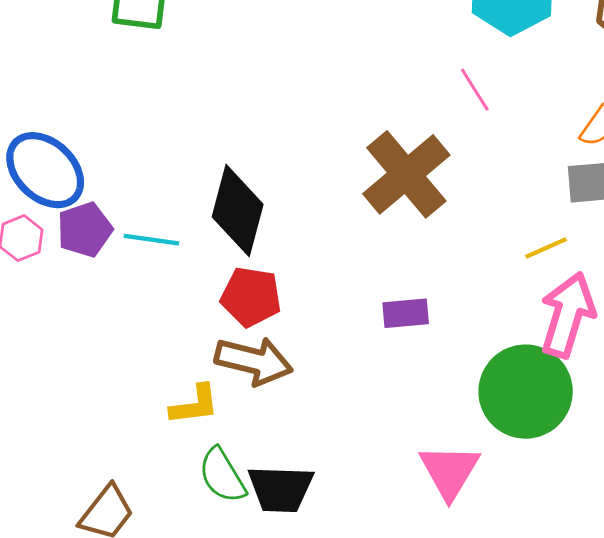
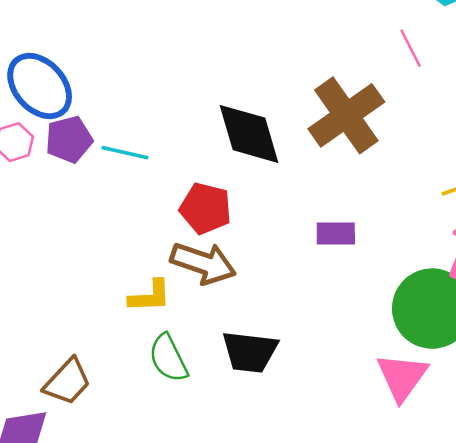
black diamond: (238, 211) -> (249, 134), moved, turned -36
pink triangle: (449, 471) -> (402, 377), moved
black trapezoid: (281, 489) -> (250, 352), moved

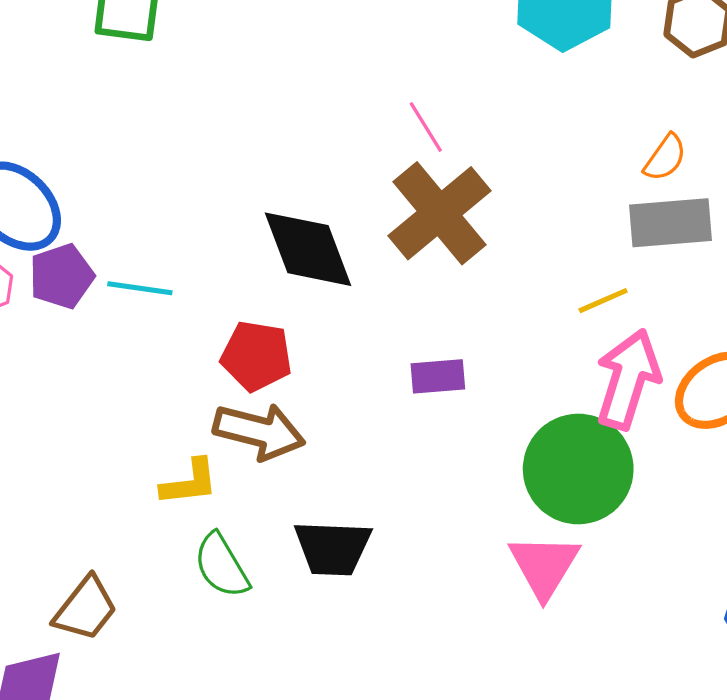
pink line: (411, 48) -> (426, 127), moved

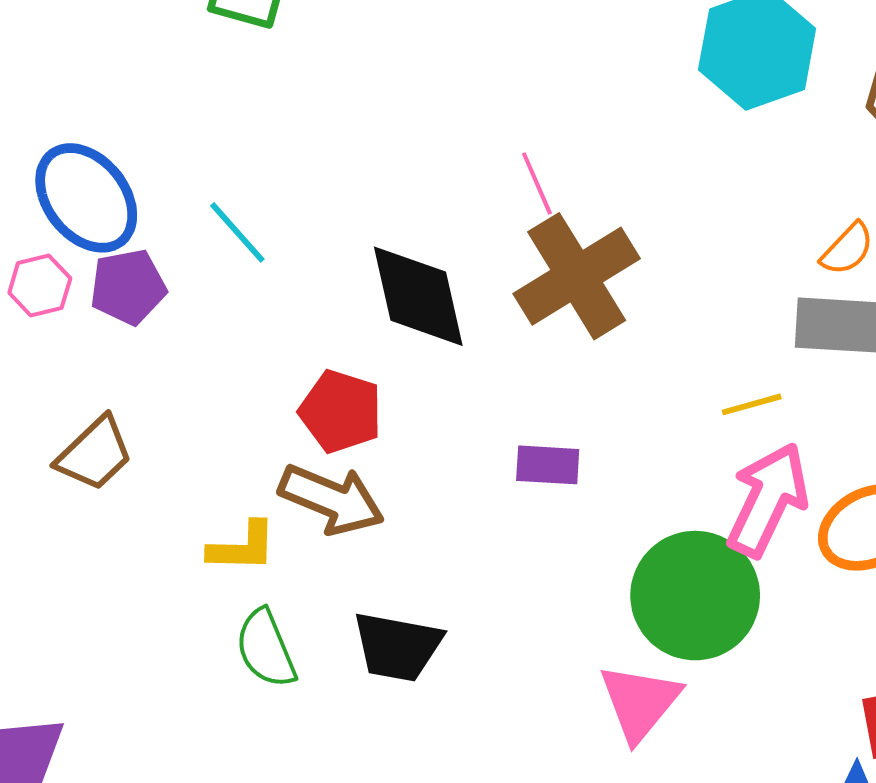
pink line: (426, 127) -> (537, 183), moved
cyan line: (140, 288) -> (237, 232), moved, turned 32
brown trapezoid: (86, 609) -> (95, 454), moved

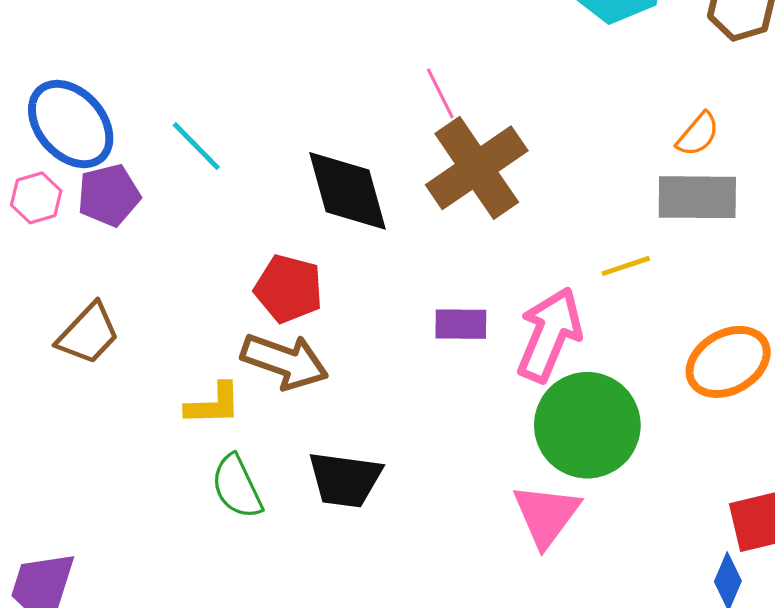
pink arrow: (768, 500) -> (549, 335), moved

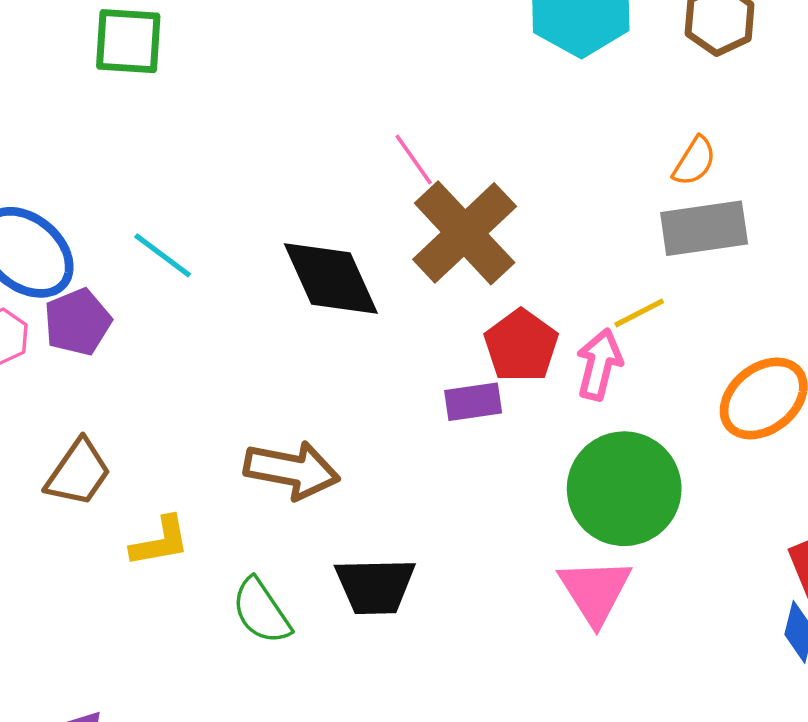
red pentagon: (289, 289) -> (521, 346), moved, turned 30
pink arrow: (549, 335) -> (599, 364), moved, size x0.7
yellow L-shape: (213, 404) -> (160, 542), moved

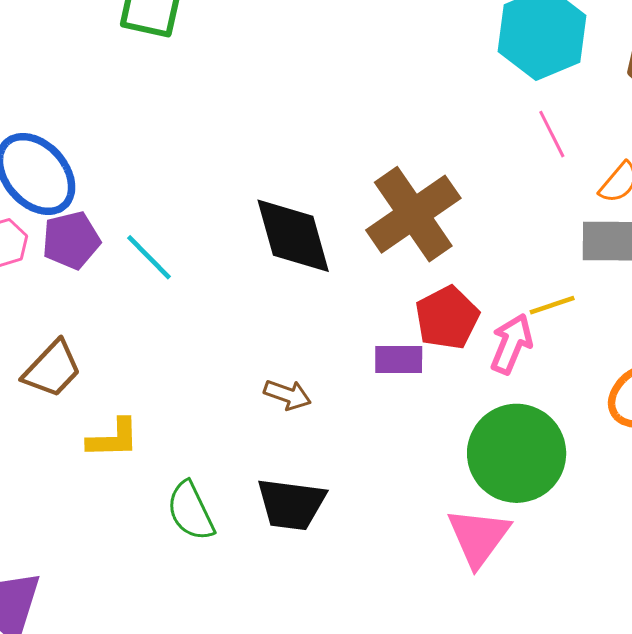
pink line: (414, 160) -> (552, 134), moved
cyan line: (163, 255) -> (149, 257), moved
brown arrow: (292, 470) -> (287, 395), moved, size x0.6

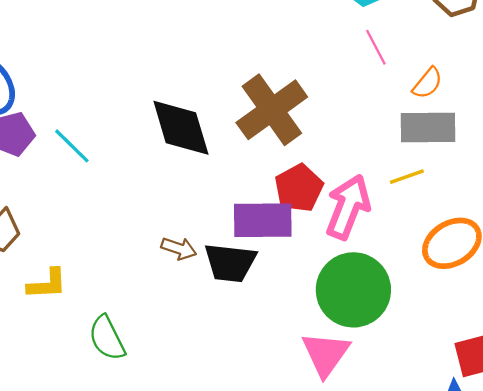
yellow line: (552, 305) -> (407, 177), moved
pink arrow: (511, 344) -> (348, 207), size x1.4
purple rectangle: (399, 359) -> (263, 220), size x1.6
black trapezoid: (291, 504) -> (230, 263), moved

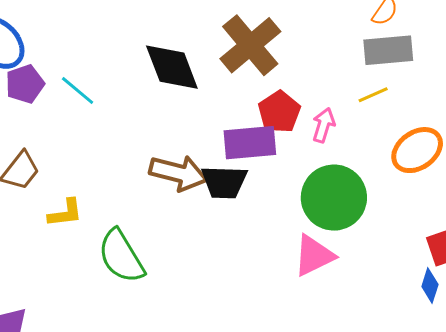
pink arrow: (348, 207) -> (324, 125), size x0.6
brown arrow: (179, 248) -> (178, 173), size x1.8
green semicircle: (107, 338) -> (121, 256), size x1.4
pink triangle: (326, 354) -> (314, 255), turned 33

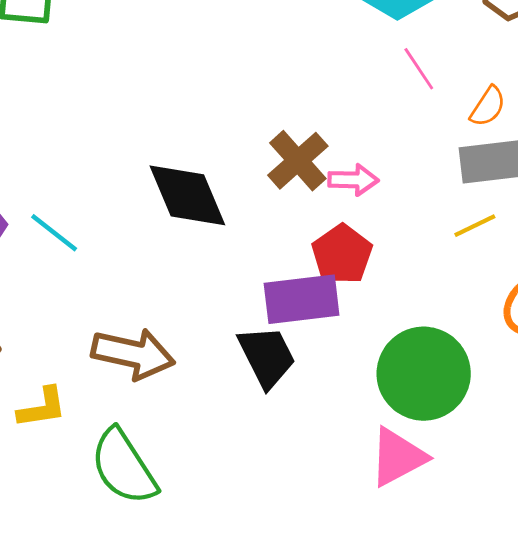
brown cross: (250, 45) -> (298, 161), size x0.7
pink arrow: (324, 125) -> (353, 180), moved, turned 76
brown arrow: (178, 173) -> (133, 354), moved
black trapezoid: (224, 182) -> (267, 357), turned -117

